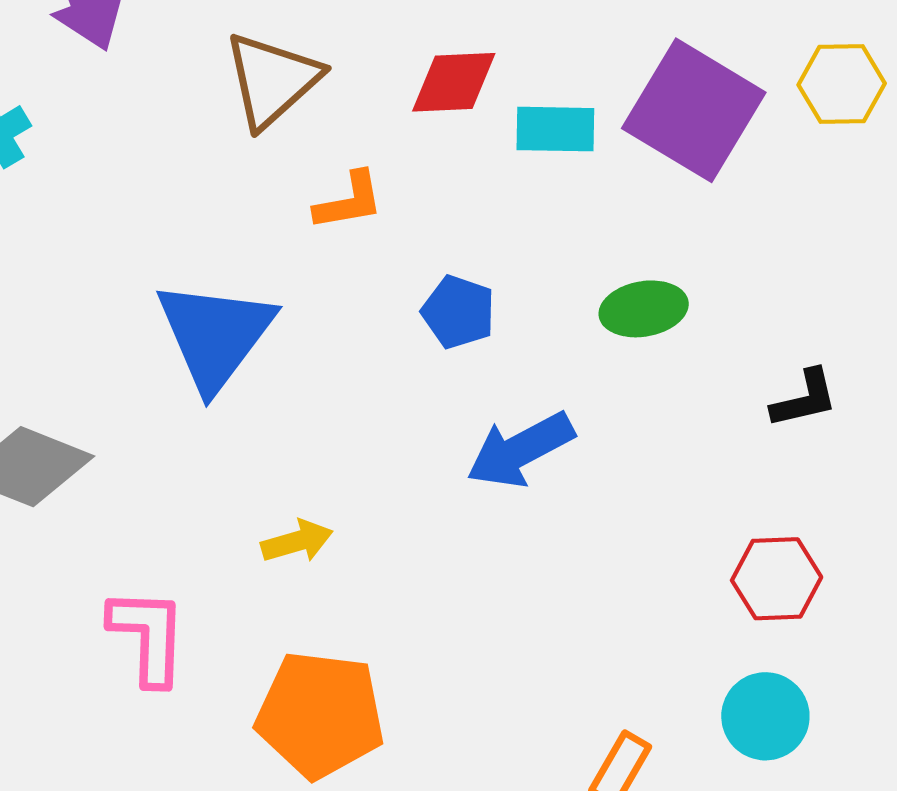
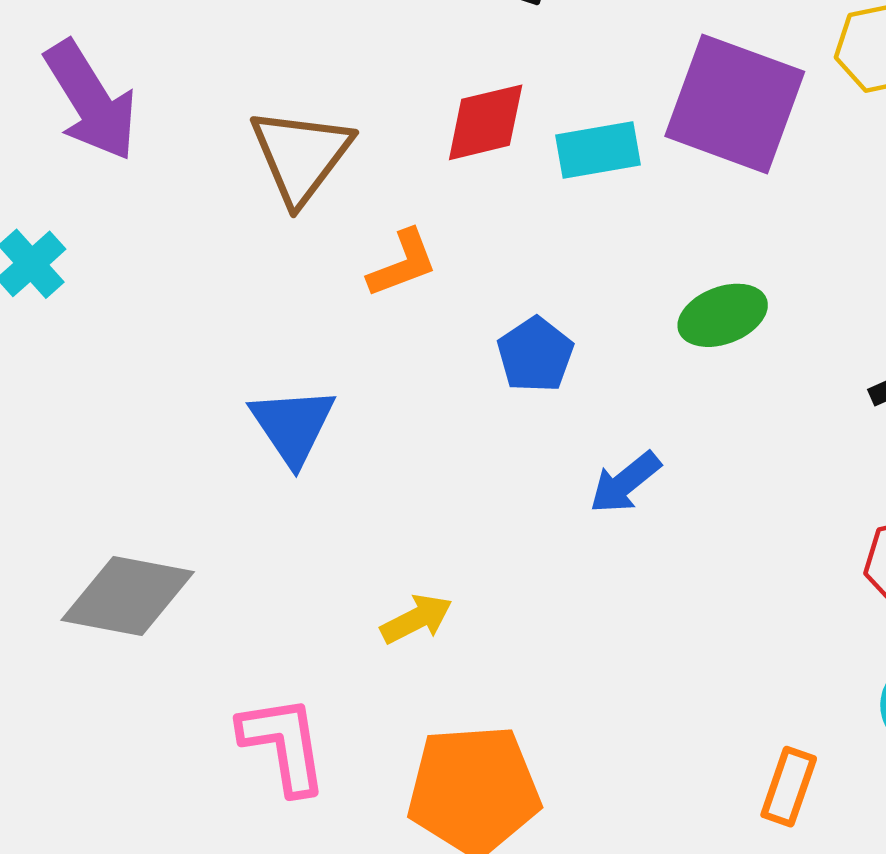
blue pentagon: (458, 312) -> (535, 355), turned 30
blue triangle: (215, 335) -> (293, 426), size x0.7
blue arrow: (520, 450) -> (625, 483), size x0.7

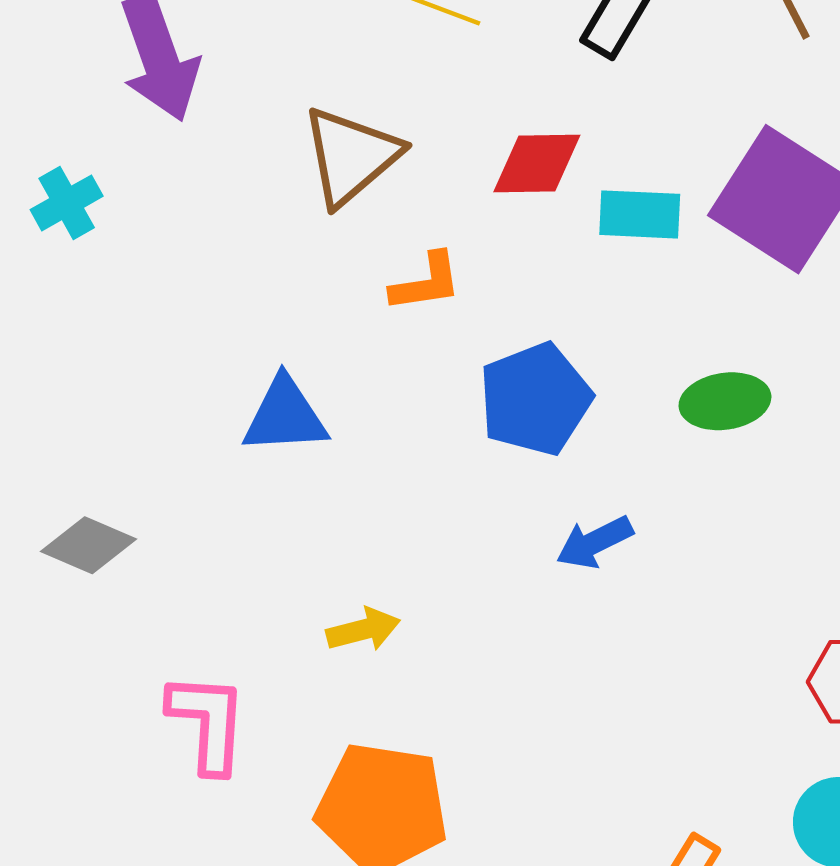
blue pentagon: (535, 355) -> (535, 399), size x1.5
blue triangle: (293, 426) -> (285, 416), turned 48
gray diamond: (128, 596) -> (89, 545), size x0.7

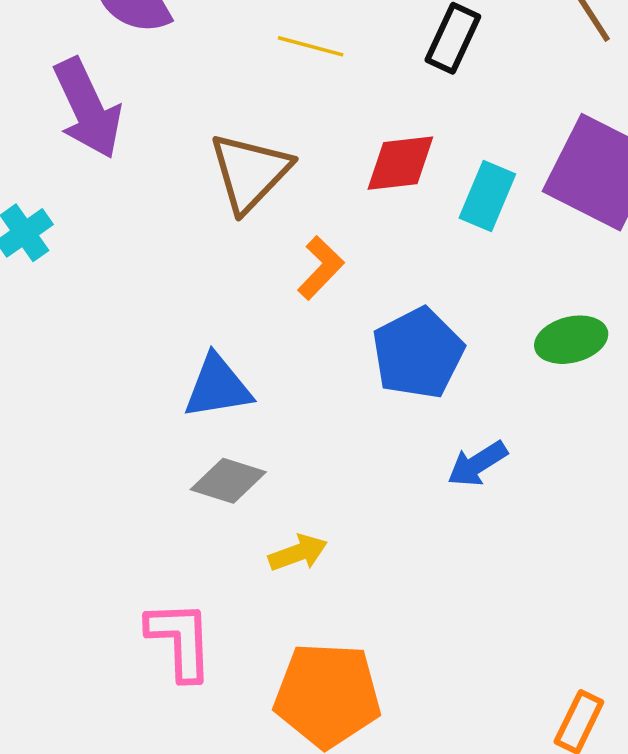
cyan rectangle: (640, 214) -> (487, 196), turned -64
orange L-shape: (426, 282) -> (321, 268), turned -32
gray diamond: (89, 545) -> (228, 481), moved

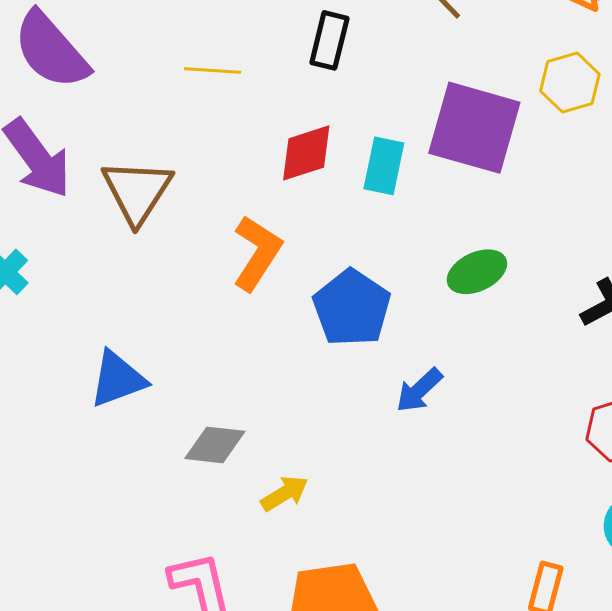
brown triangle: (250, 172) -> (137, 191), moved
orange L-shape: (321, 268) -> (257, 253), size x1.4
blue triangle: (218, 387) -> (118, 379), moved

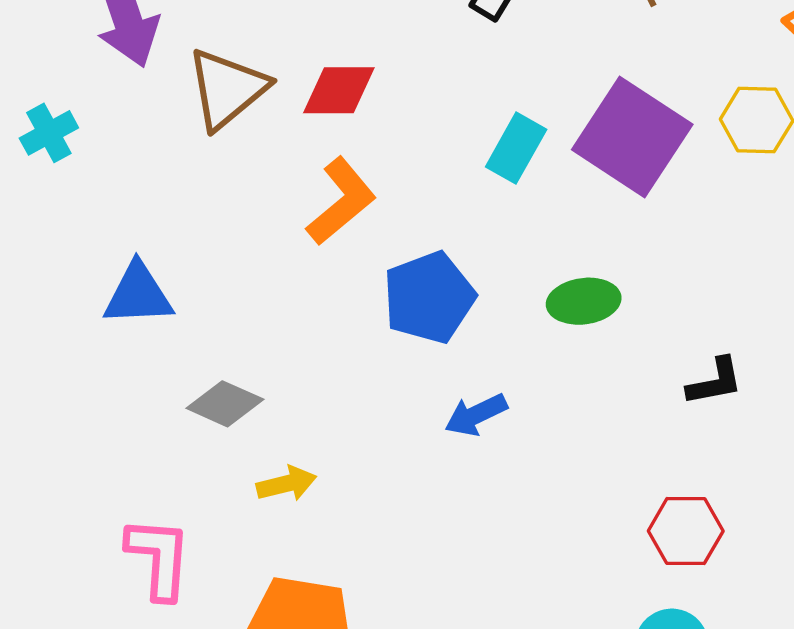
red diamond: (306, 153) -> (339, 90), moved

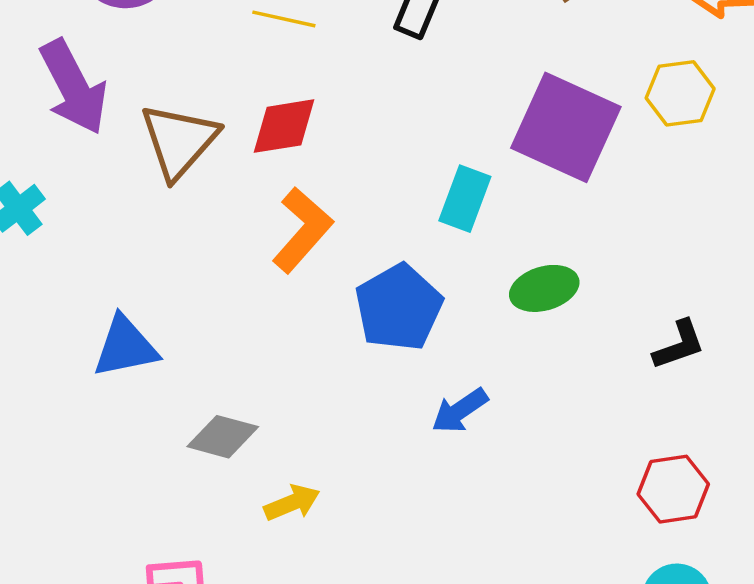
cyan rectangle: (516, 148) -> (465, 199), moved

